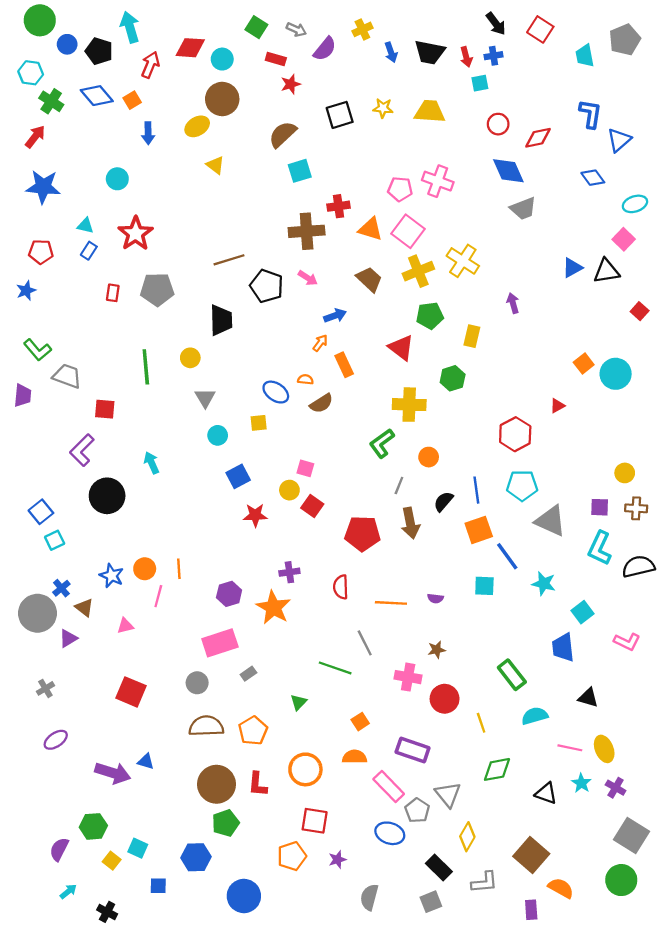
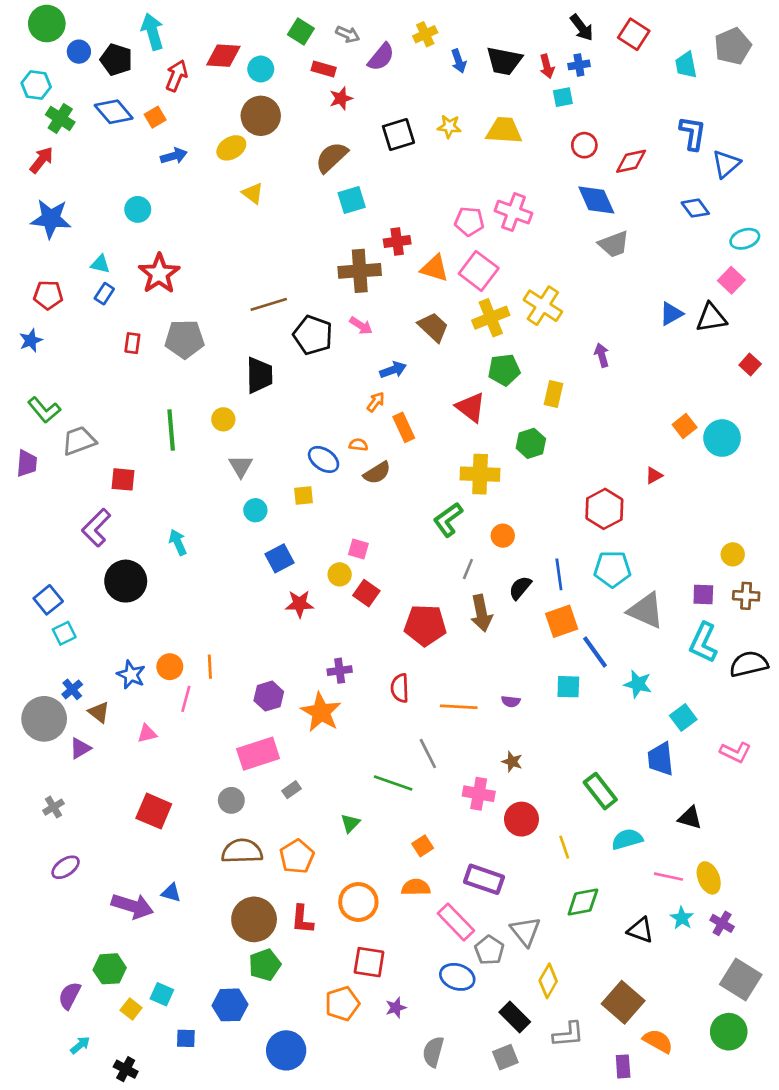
blue arrow: (148, 133) -> (174, 156), turned -105
gray trapezoid: (67, 376) -> (79, 441), turned -40
brown star: (437, 650) -> (512, 762), turned 30

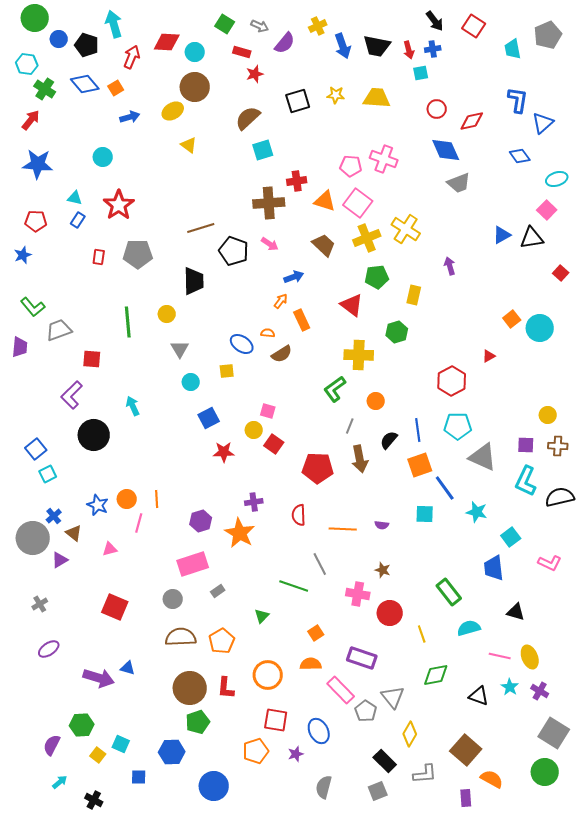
blue arrow: (459, 61) -> (343, 46), size x1.4
blue ellipse: (457, 977) -> (319, 731), moved, turned 45

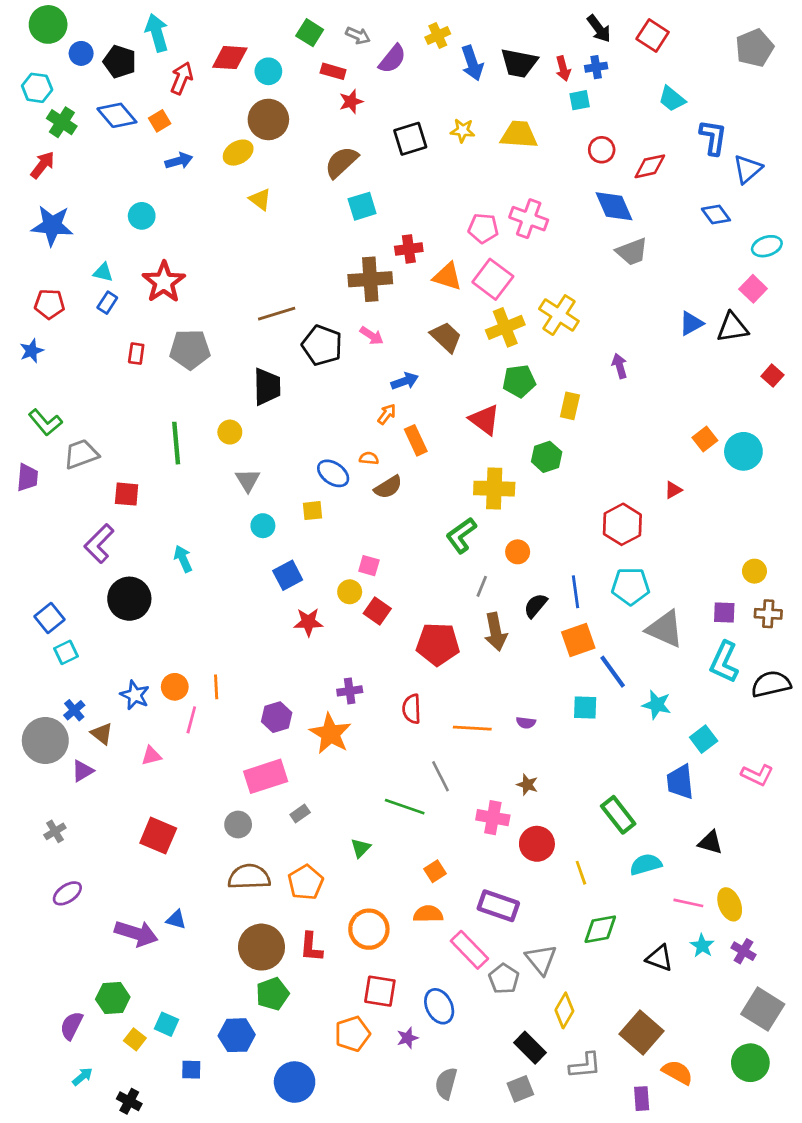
cyan trapezoid: (513, 49) -> (672, 99), moved, turned -40

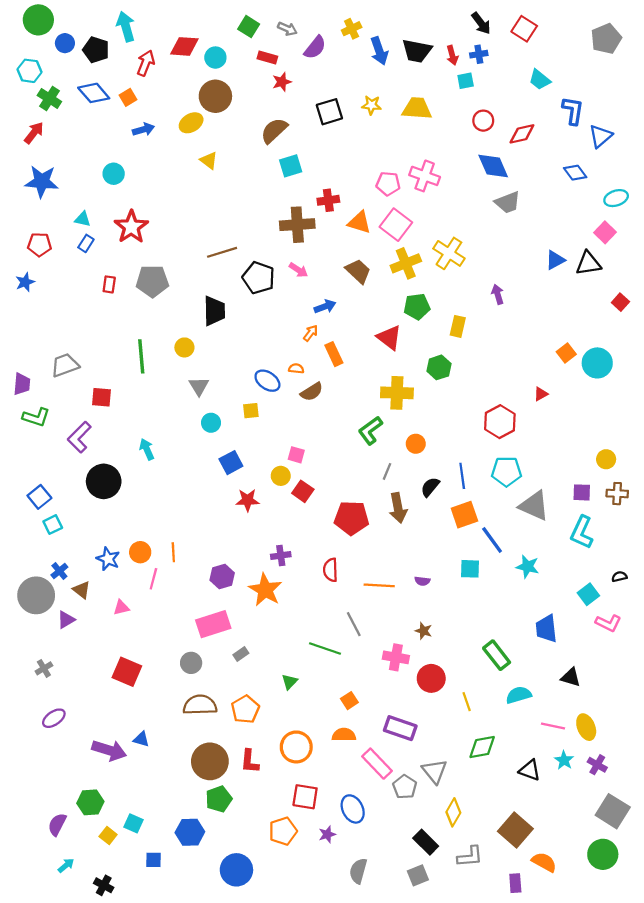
green L-shape: (45, 422) -> (36, 417), moved, turned -32
black semicircle: (771, 684) -> (619, 577), moved, size x0.5
cyan square: (704, 739) -> (588, 594), moved

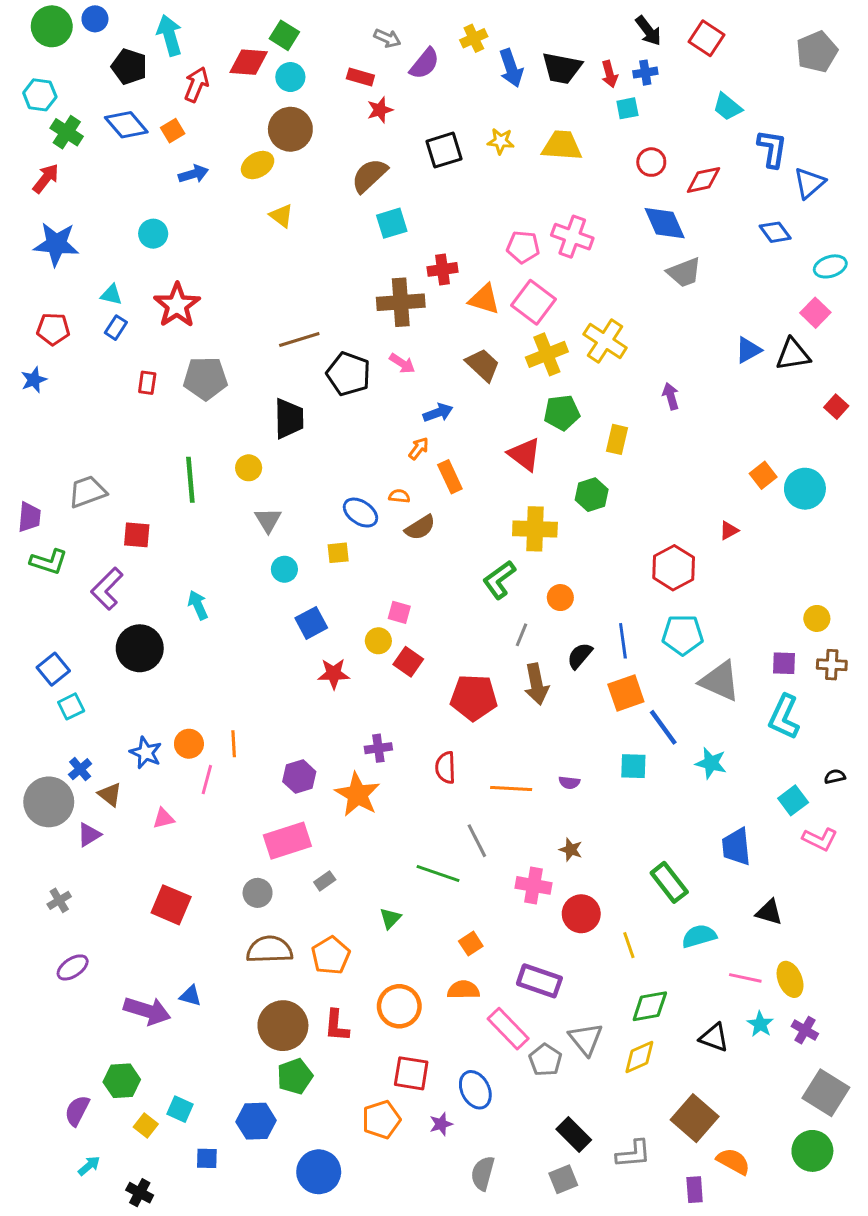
green square: (249, 27) -> (284, 35), moved
blue circle: (65, 43) -> (95, 19), moved
yellow diamond: (453, 812) -> (639, 1057), moved, turned 36

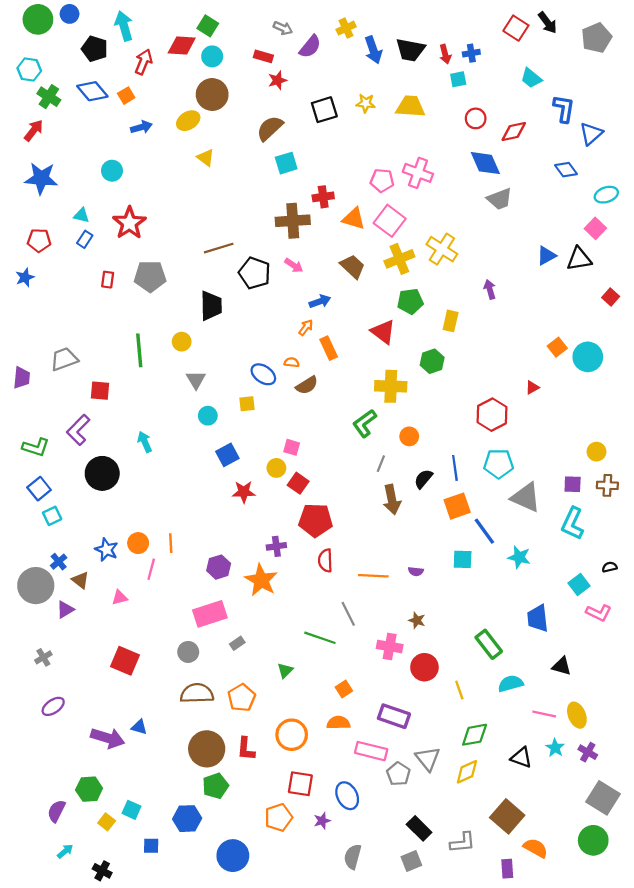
black arrow: (648, 31) -> (547, 23), moved
green L-shape: (49, 562) -> (36, 447), moved
red pentagon: (474, 697) -> (316, 520), moved
pink rectangle: (508, 1029) -> (371, 751), turned -32

